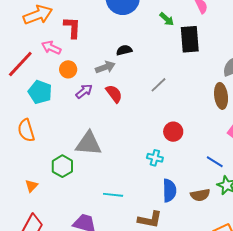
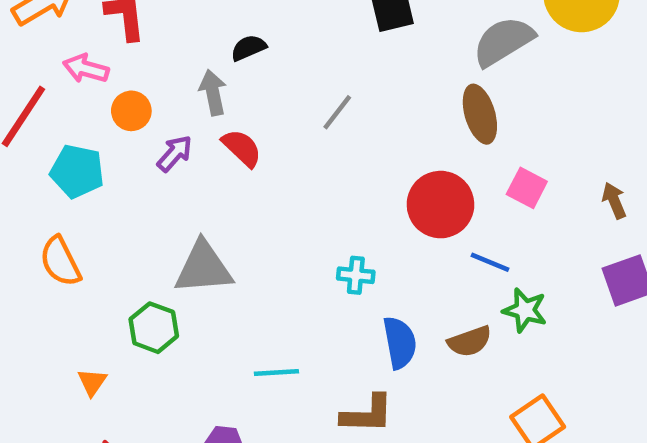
gray arrow: (105, 67) -> (213, 93), turned -72
red circle: (173, 132) -> (440, 205), moved, size x1.5

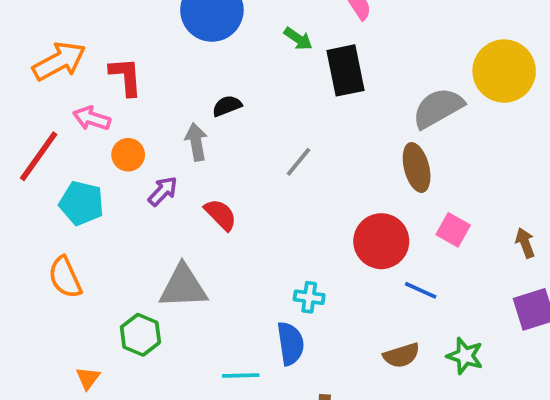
red semicircle: (242, 148) -> (221, 215), moved
green star: (525, 310) -> (465, 356), moved
blue semicircle: (400, 343) -> (290, 344), moved

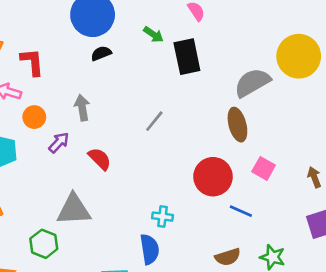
black semicircle: (227, 106) -> (101, 53), moved

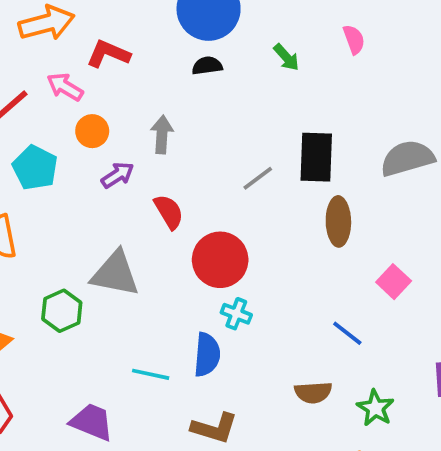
black rectangle: (187, 57) -> (316, 157), moved
red L-shape: (32, 62) -> (108, 54), turned -76
brown ellipse: (237, 125) -> (338, 221), moved
red circle: (213, 177) -> (220, 260), moved

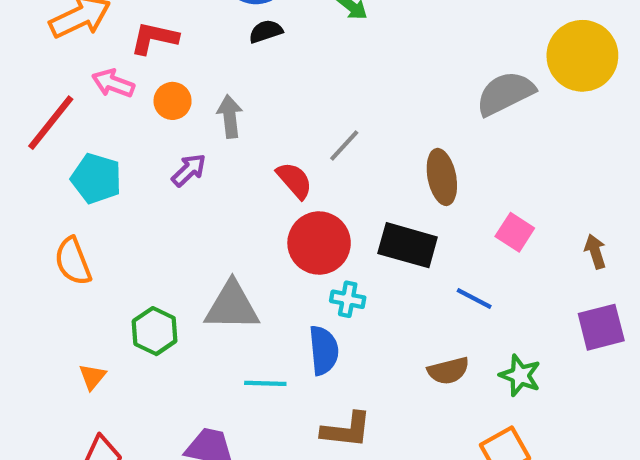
orange circle: (92, 131) -> (173, 101), moved
black rectangle: (316, 157) -> (408, 245), moved, turned -66
red semicircle: (169, 212) -> (294, 180), moved
gray triangle: (115, 274) -> (232, 306), moved

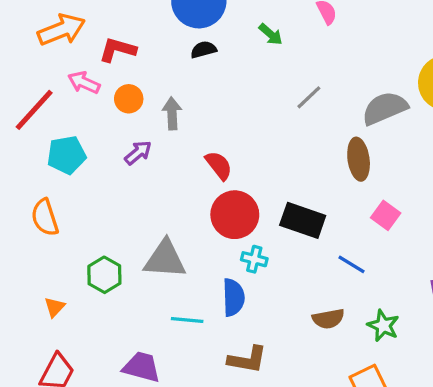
gray line: (344, 145) -> (309, 97), moved
brown ellipse: (442, 177) -> (359, 159), moved
cyan pentagon: (96, 179) -> (67, 155), turned -30

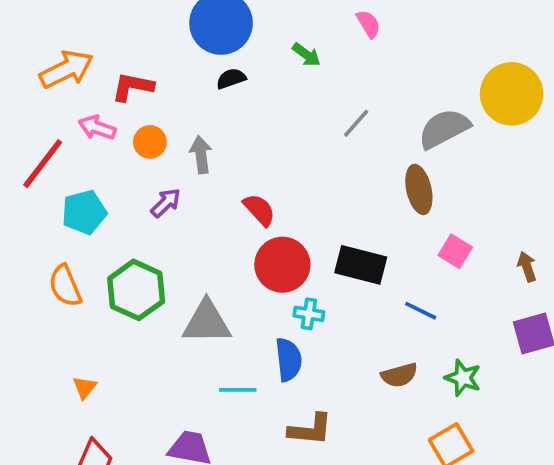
green hexagon: (104, 275) -> (136, 290), moved, size x1.4

